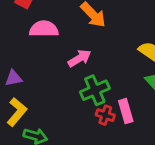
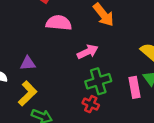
pink rectangle: (126, 111) -> (135, 87), moved
red cross: (105, 115) -> (91, 104), moved

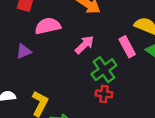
purple triangle: (28, 63) -> (24, 51), moved
pink rectangle: (135, 87) -> (127, 47), moved

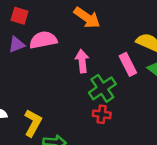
pink arrow: (84, 45) -> (82, 61), turned -54
purple triangle: (24, 51) -> (17, 45), moved

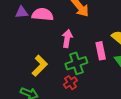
red cross: (102, 114) -> (70, 83), turned 32
yellow L-shape: (33, 123) -> (40, 66), moved

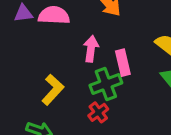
pink rectangle: (101, 51) -> (123, 63), moved

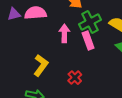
green cross: (106, 84) -> (90, 22), moved

